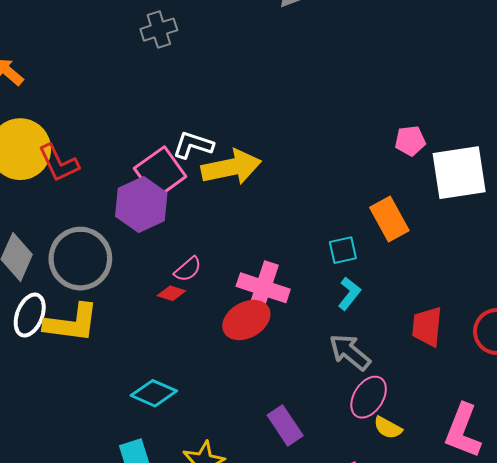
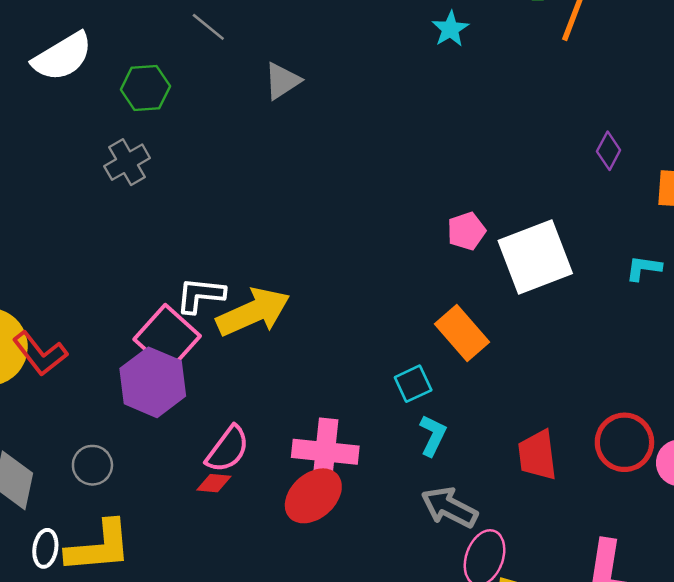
gray circle: (80, 259) -> (92, 465), size x0.5
pink semicircle: (188, 269) -> (228, 449), size x1.4
white ellipse: (30, 315) -> (45, 548), size x0.7

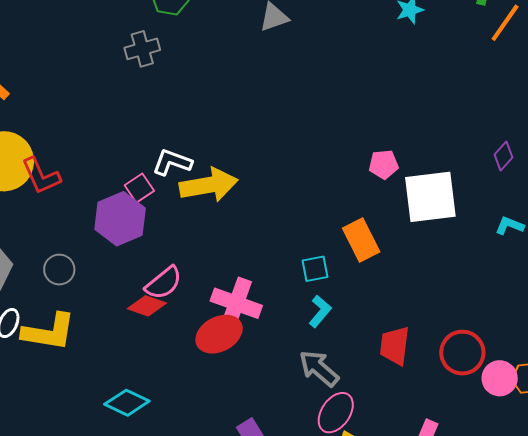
purple diamond: (609, 151) -> (504, 156), moved
pink square: (167, 338) -> (139, 188), size x0.6
red diamond: (214, 483) -> (147, 306), size x1.4

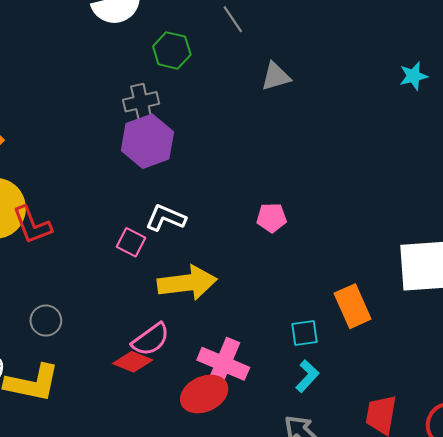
pink pentagon: (384, 164) -> (272, 218), moved
yellow arrow: (209, 185) -> (187, 283), moved
pink square: (139, 188) -> (131, 242), turned -32
purple hexagon: (120, 219) -> (147, 141), moved

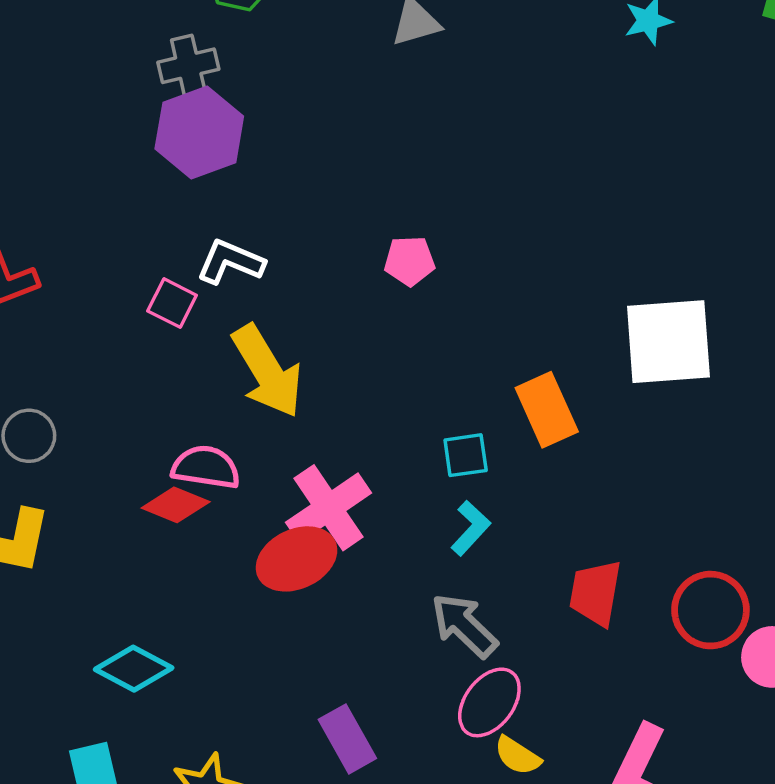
yellow arrow: (187, 283) -> (267, 371), turned 66
pink semicircle: (151, 340) -> (206, 467), turned -135
pink cross: (223, 364) -> (328, 508), turned 33

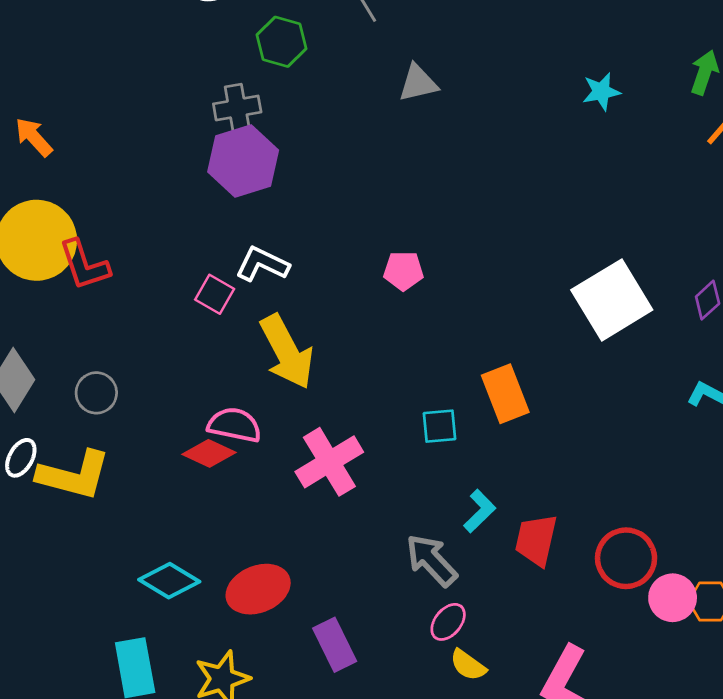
white square: (668, 342) -> (612, 300), moved, turned -30
cyan L-shape: (471, 528) -> (480, 511), moved
red ellipse: (297, 559) -> (258, 589), moved
pink ellipse: (489, 702) -> (448, 622), size x0.7

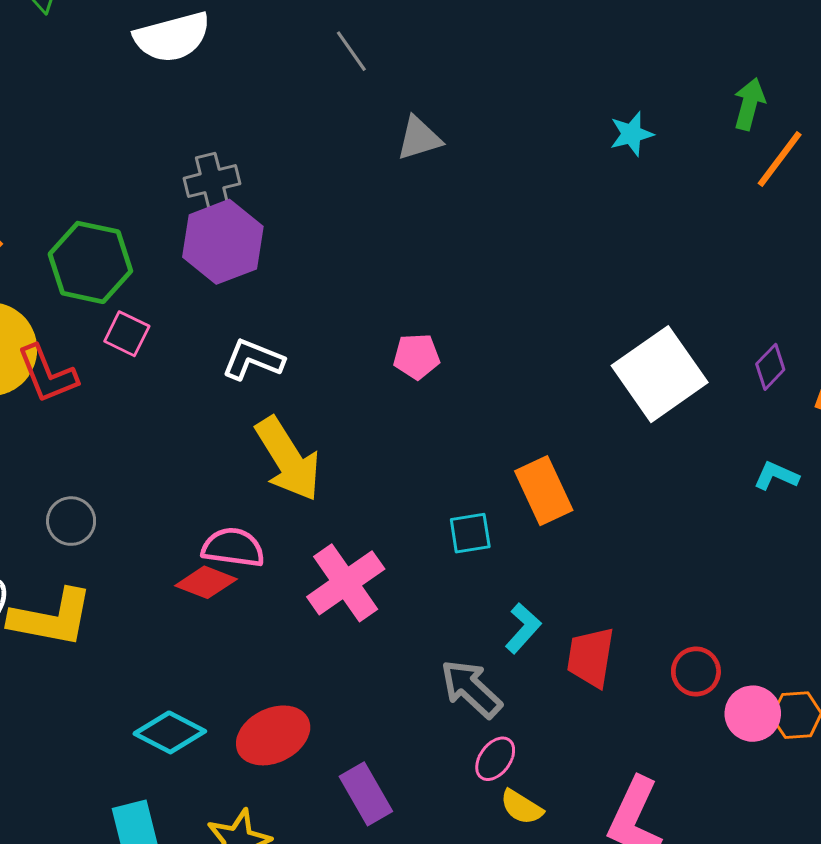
green hexagon: (282, 42) -> (90, 262), moved, size x1.4
pink square: (215, 294) -> (127, 334), moved
red circle: (626, 558) -> (696, 672), size x0.7

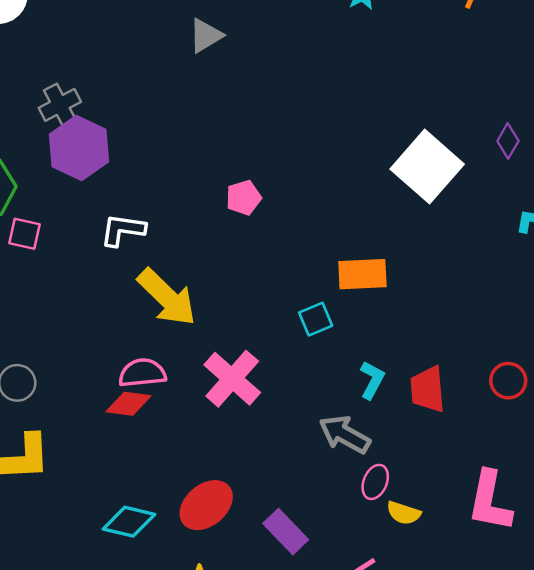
orange rectangle: (544, 491) -> (362, 274), turned -54

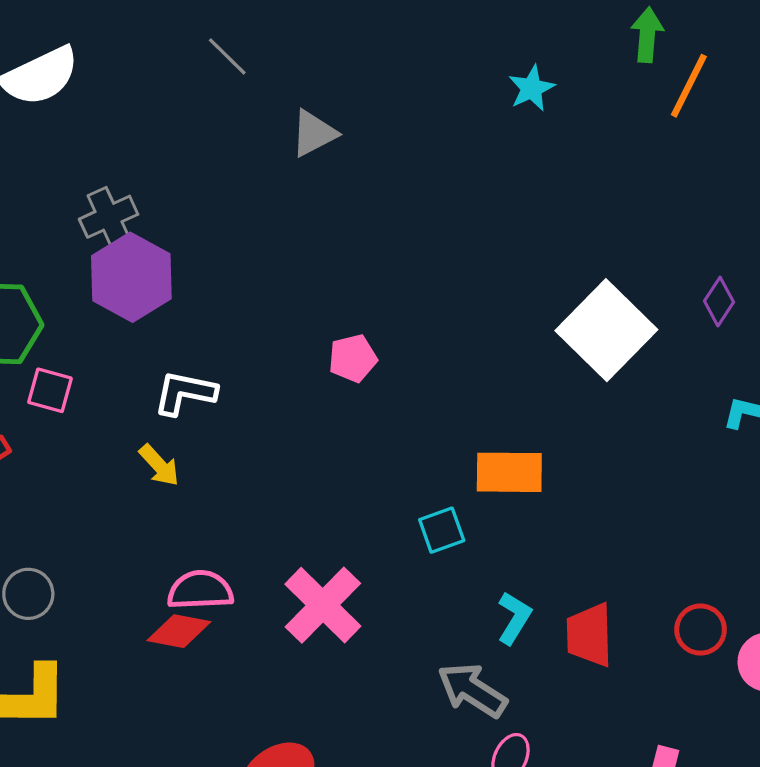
yellow arrow: (167, 297) -> (159, 465), moved, size x0.5

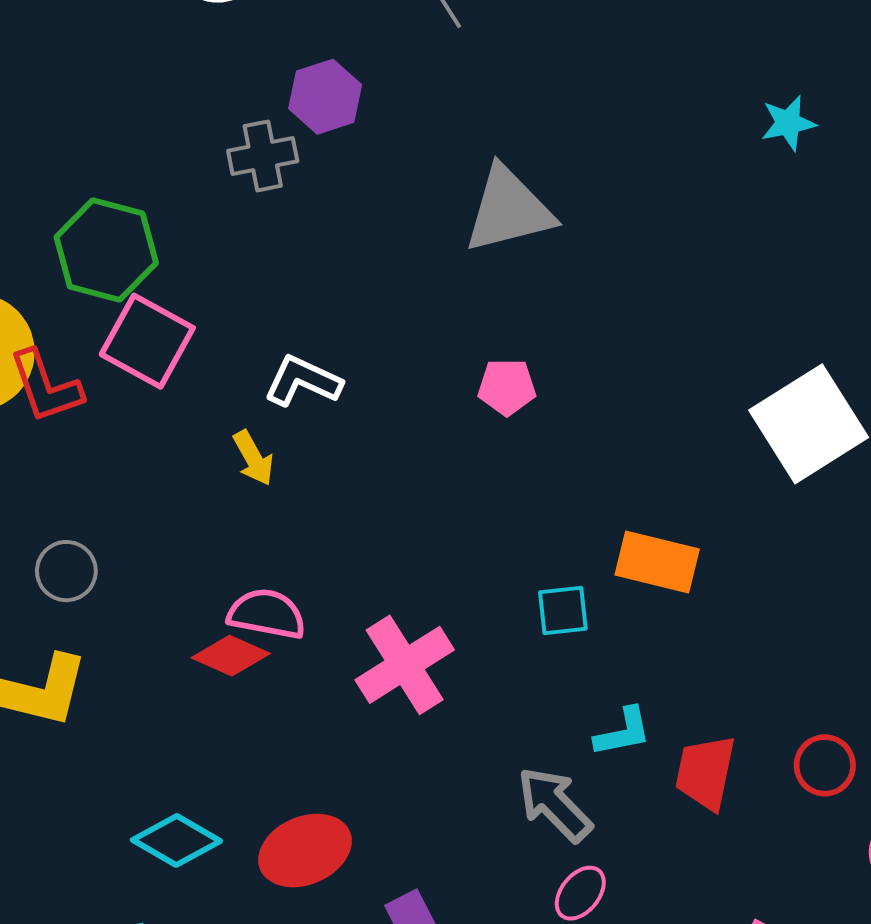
gray triangle: (314, 133) -> (509, 210), moved, size x1.6
purple hexagon: (131, 277) -> (325, 97), moved, size x0.7
pink square: (50, 390) -> (147, 341), size x1.6
cyan L-shape: (514, 618) -> (623, 732), turned 34
red circle: (701, 630) -> (825, 765), moved

